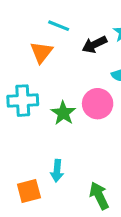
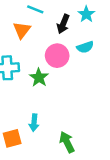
black arrow: (94, 44) -> (63, 24), turned -42
pink circle: (98, 104) -> (57, 56), moved

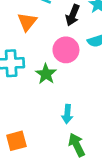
cyan arrow: (34, 123) -> (67, 114), moved

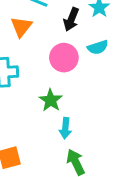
green star: (46, 74) -> (51, 100), moved

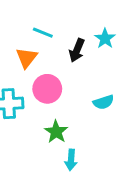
cyan semicircle: (98, 47) -> (103, 102), moved
pink circle: (64, 58) -> (47, 89), moved

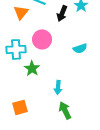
orange triangle: (27, 58) -> (21, 12), moved
green star: (56, 132) -> (32, 68), moved

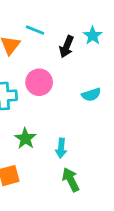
green star: (32, 68) -> (25, 139), moved

